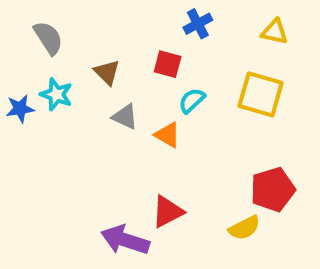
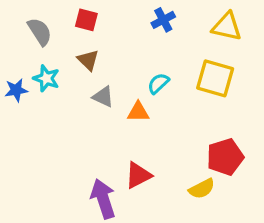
yellow triangle: (275, 32) -> (227, 27), size x1.4
red square: (168, 64) -> (86, 20), moved
orange triangle: (168, 135) -> (138, 112), turned -30
purple arrow: (125, 240) -> (103, 199), turned 54

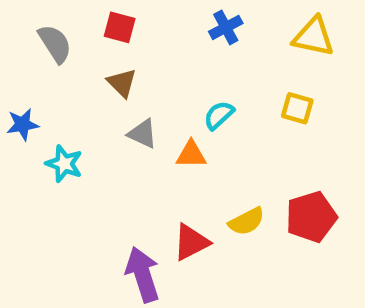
cyan star: (46, 78) -> (64, 164), moved
yellow square: (215, 78) -> (297, 108), size x0.6
yellow semicircle: (202, 189) -> (247, 221), moved

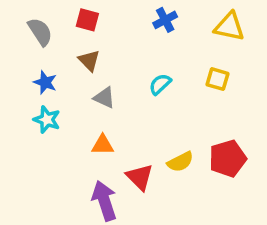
blue star: (23, 124) -> (45, 82), moved, turned 30
orange triangle: (191, 154) -> (103, 145), moved
red triangle: (191, 242) -> (140, 177), turned -48

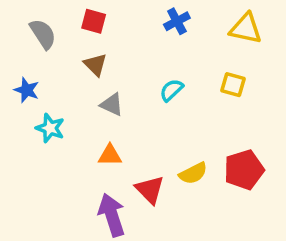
blue star: (45, 82) -> (27, 90), moved

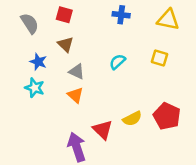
blue cross: (177, 21) -> (121, 15), turned 35
blue star: (27, 90) -> (38, 62), moved
orange triangle: (110, 155) -> (75, 95), moved, turned 42
red pentagon: (244, 170) -> (167, 116), turned -30

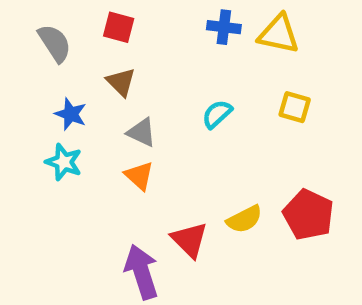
yellow triangle: (168, 20) -> (279, 34), moved

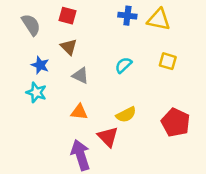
orange triangle: (139, 176) -> (79, 112), moved, turned -36
yellow semicircle: (244, 219) -> (126, 115), moved

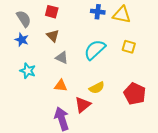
blue star: (40, 65) -> (22, 40), moved
cyan semicircle: (123, 65) -> (95, 50), size x1.6
red triangle: (108, 137) -> (83, 105), turned 36

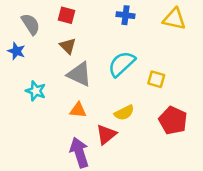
yellow triangle: (122, 15) -> (174, 19), moved
blue star: (22, 40) -> (16, 51), moved
yellow square: (129, 47) -> (156, 79), moved
gray triangle: (62, 58) -> (79, 74), size x1.5

